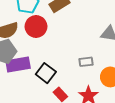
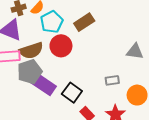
purple rectangle: (18, 64) -> (44, 85), turned 45

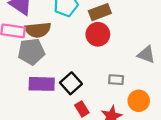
red circle: (61, 46) -> (98, 34), moved
purple rectangle: (44, 85) -> (42, 84), moved, turned -45

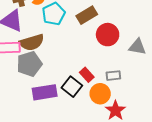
red circle: (98, 34) -> (108, 35), moved
orange circle: (139, 101) -> (100, 94), moved
red rectangle: (82, 109) -> (87, 75), moved

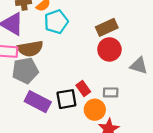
brown rectangle: (87, 15) -> (107, 27), moved
black square: (72, 87) -> (66, 99), turned 36
purple rectangle: (45, 92) -> (38, 102), turned 30

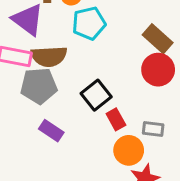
brown rectangle: (107, 27) -> (158, 39), turned 60
black square: (66, 99) -> (96, 95), moved, turned -35
purple rectangle: (38, 102) -> (51, 131), size x0.7

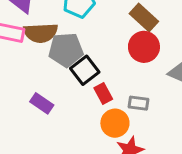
gray pentagon: (39, 86) -> (66, 50), moved

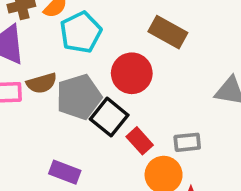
brown semicircle: (41, 33) -> (42, 83), size x0.7
red circle: (144, 47) -> (132, 73), moved

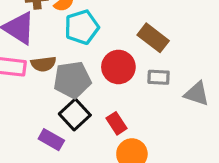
black square: (109, 117) -> (75, 114), moved
gray rectangle: (187, 142) -> (159, 77), moved

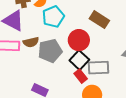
gray rectangle: (159, 77) -> (98, 68), moved, size x1.5
black square: (75, 114) -> (79, 60), moved

